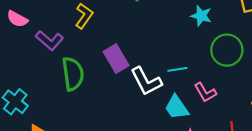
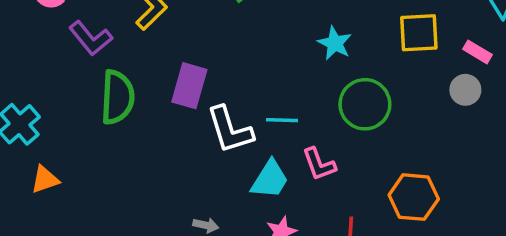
purple rectangle: (116, 59) -> (189, 86), turned 36
cyan trapezoid: (177, 107) -> (270, 179), turned -124

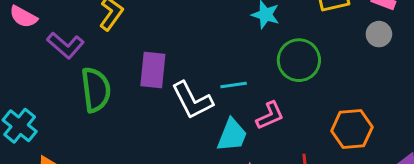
pink L-shape: (319, 164) -> (270, 116), turned -84

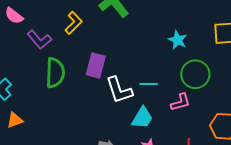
pink L-shape: (270, 116) -> (180, 102), moved

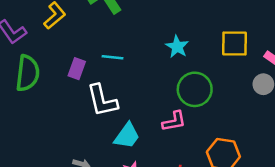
purple rectangle: (96, 65) -> (77, 69), size x0.7
cyan line: (149, 84) -> (112, 57), moved

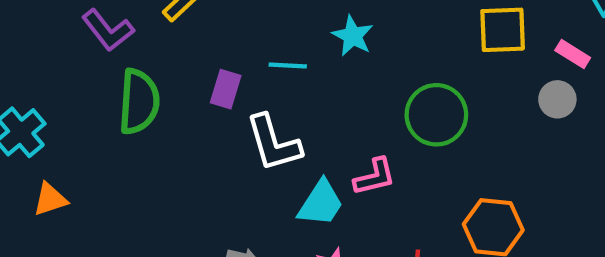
cyan star: (177, 47) -> (353, 36), moved
pink L-shape: (174, 121) -> (375, 177), moved

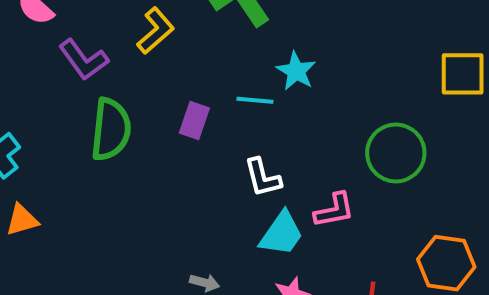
cyan star: (353, 36) -> (296, 71), moved
white L-shape: (273, 143) -> (263, 178), moved, size x0.7

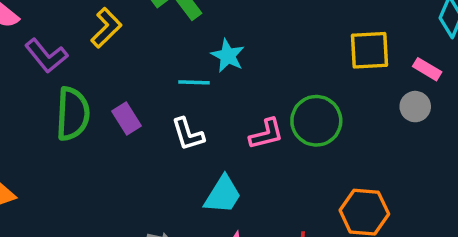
purple rectangle: (194, 121) -> (126, 118), moved, turned -48
white L-shape: (263, 178) -> (188, 134), moved
pink L-shape: (334, 210) -> (266, 134), moved

